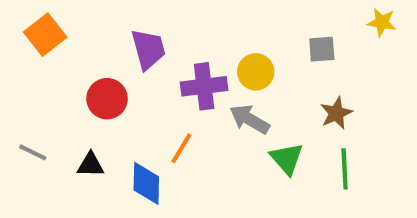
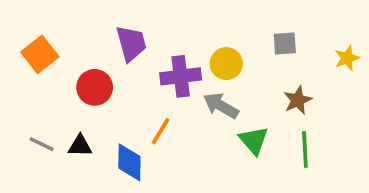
yellow star: (382, 22) -> (347, 58), moved, turned -30
orange square: (45, 35) -> (40, 54), moved
gray line: (33, 152) -> (42, 144), moved

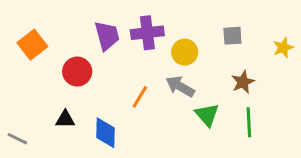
purple cross: (181, 76) -> (147, 33), moved
orange line: (160, 131) -> (140, 97), moved
gray line: (42, 144) -> (17, 139), moved

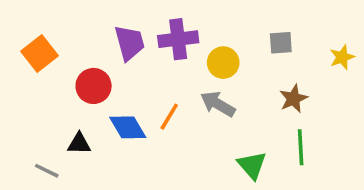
green triangle: (207, 115) -> (252, 165), moved
blue diamond: (106, 133) -> (128, 127), moved, turned -32
gray line: (17, 139) -> (47, 171), moved

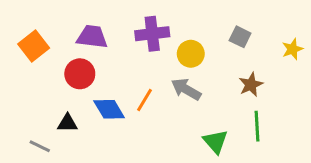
purple trapezoid: (130, 43) -> (92, 37), moved, turned -68
gray square: (281, 43) -> (240, 37), turned 30

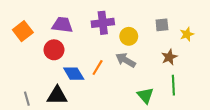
gray square: (240, 37) -> (162, 25), turned -32
yellow star: (292, 49) -> (187, 34), moved
black triangle: (67, 123) -> (57, 95), moved, size x1.5
gray line: (40, 146) -> (27, 99), turned 48

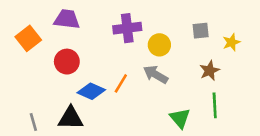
purple trapezoid: (62, 25) -> (67, 19), moved
blue diamond: (74, 74) -> (91, 91), turned -35

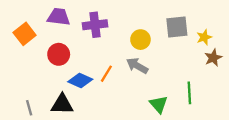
purple cross: (127, 28) -> (95, 25), moved
gray square: (201, 31) -> (177, 27), size x1.5
brown star: (210, 71) -> (213, 58), moved

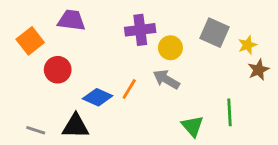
purple cross: (95, 25) -> (140, 30), moved
gray square: (177, 27) -> (214, 33), turned 30
red circle: (59, 54) -> (58, 70), moved
gray line: (29, 108) -> (36, 130), turned -56

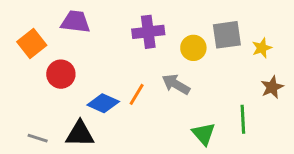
gray square: (214, 33) -> (227, 35), turned -32
yellow circle: (170, 48) -> (193, 48), moved
brown star: (258, 70) -> (272, 87), moved

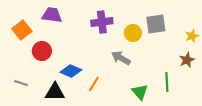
yellow star: (262, 48) -> (192, 36), moved
orange line: (137, 94) -> (94, 84), moved
gray line: (38, 138) -> (21, 83), moved

